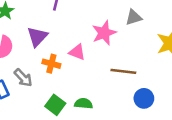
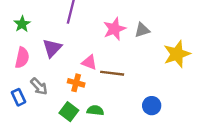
pink star: (104, 33) -> (114, 29), moved
orange cross: (51, 64) -> (76, 83), moved
brown line: (123, 71) -> (112, 73), moved

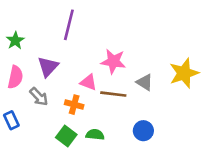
pink star: (114, 29) -> (113, 61), moved, turned 30
gray triangle: (142, 30) -> (145, 82), moved, turned 49
gray arrow: (39, 86) -> (39, 97), moved
blue circle: (152, 106) -> (143, 131), moved

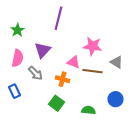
green semicircle: (95, 135) -> (88, 110), moved

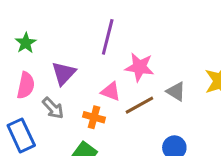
purple line: (58, 18) -> (108, 37), moved
brown line: (92, 71) -> (139, 105), turned -36
blue rectangle: (14, 91) -> (21, 135), size x1.5

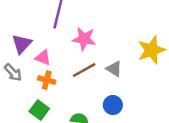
pink triangle: (111, 91) -> (43, 58), moved
gray triangle: (176, 91) -> (114, 69), moved

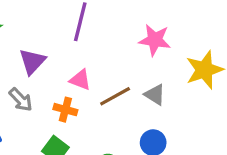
pink star: (84, 39) -> (155, 40), moved
pink triangle: (43, 58) -> (80, 80), moved

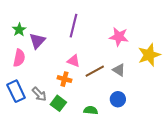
purple triangle: (32, 62) -> (37, 41), moved
gray arrow: (21, 100) -> (39, 94), moved

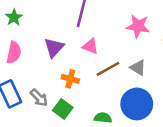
purple triangle: (37, 41) -> (54, 48), moved
pink triangle: (74, 61) -> (90, 46), moved
blue circle: (118, 99) -> (137, 104), size x1.6

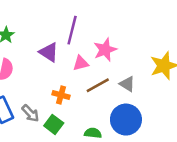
pink star: (138, 26) -> (105, 50), moved, turned -30
pink triangle: (90, 46) -> (81, 63), turned -35
purple triangle: (54, 48) -> (49, 52), moved, turned -40

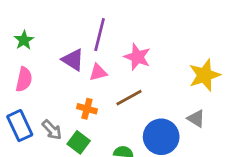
pink star: (105, 50) -> (137, 57), turned -30
pink triangle: (81, 63) -> (98, 72), moved
gray triangle: (127, 84) -> (196, 119), moved

